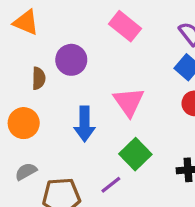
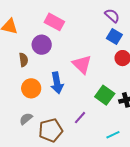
pink rectangle: (125, 26) -> (54, 22), moved
orange circle: (24, 123) -> (31, 88), moved
green square: (135, 154) -> (105, 95), moved

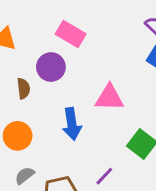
pink triangle: (82, 64) -> (109, 98), turned -45
orange circle: (31, 88) -> (18, 136), moved

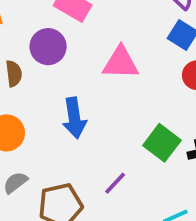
pink triangle: (109, 98) -> (121, 63), moved

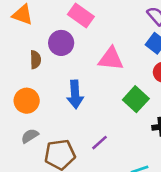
green square: (162, 143) -> (136, 99), moved

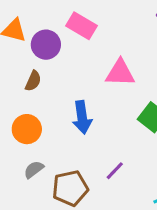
purple circle: (61, 43) -> (46, 45), moved
brown semicircle: (35, 60) -> (33, 81), turned 30

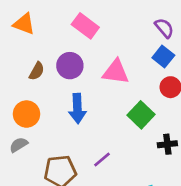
purple circle: (46, 45) -> (70, 66), moved
gray semicircle: (34, 169) -> (19, 145), moved

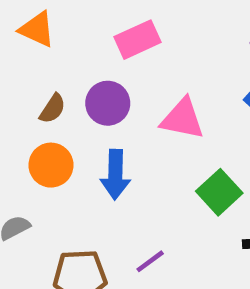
pink rectangle: (85, 26) -> (138, 40), turned -65
orange circle: (26, 114) -> (51, 165), moved

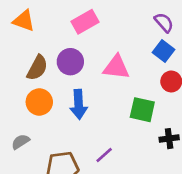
brown semicircle: (53, 109) -> (37, 68), size x1.4
green square: (219, 192) -> (142, 110), turned -30

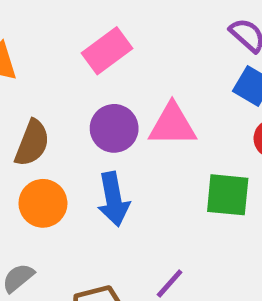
purple circle: (70, 62) -> (114, 128), moved

